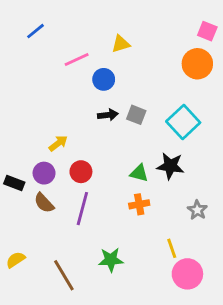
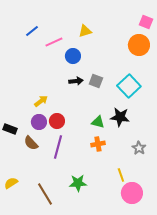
blue line: (35, 31) -> (32, 31), moved
purple circle: (44, 173) -> (39, 122), moved

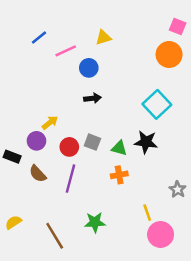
gray square: (96, 81) -> (92, 142), moved
purple circle: (39, 122) -> (36, 141), moved
gray star: (139, 148) -> (178, 189), moved

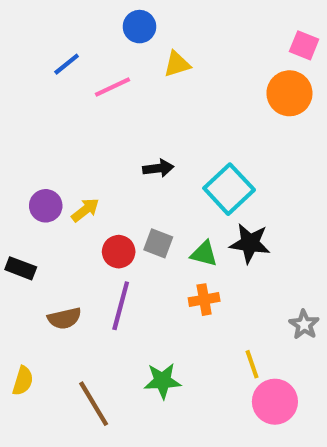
blue circle: (89, 68) -> (139, 27), moved
cyan square: (157, 104) -> (229, 189), moved
purple circle: (36, 141) -> (46, 206), moved
brown semicircle: (38, 174) -> (64, 318), moved, turned -60
yellow semicircle: (13, 222) -> (23, 381), turned 140

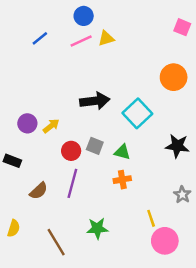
pink line: (112, 87) -> (81, 41), moved
orange circle: (289, 93) -> (174, 77), moved
black arrow: (158, 168) -> (95, 101), size x1.6
black star: (250, 243) -> (177, 146), moved
brown semicircle: (64, 318) -> (39, 191), turned -30

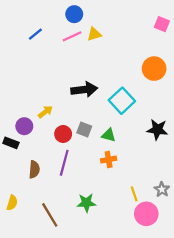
purple circle: (27, 123) -> (24, 126), moved
brown semicircle: (39, 191) -> (34, 169), turned -42
gray star: (182, 195) -> (162, 189), moved

